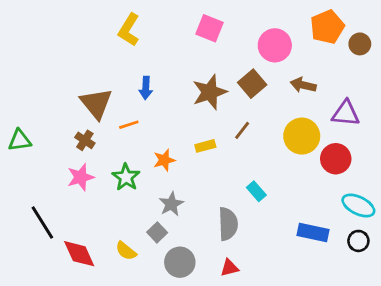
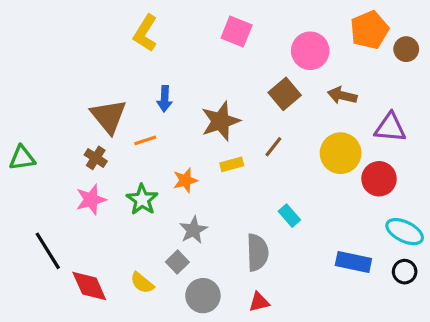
brown star: (210, 92) -> (221, 121), moved

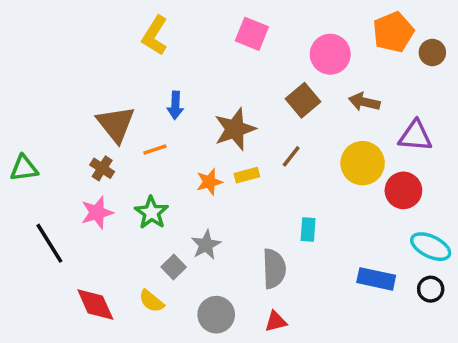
orange star: (185, 180) -> (209, 182), moved
cyan rectangle: (289, 216) -> (308, 230), turned 45
black line: (48, 251) -> (49, 243), moved
gray square: (177, 262) -> (174, 267), moved

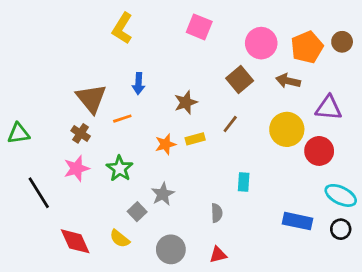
orange pentagon: (393, 32) -> (307, 47), moved
brown star: (235, 129) -> (186, 102), size x0.7
gray semicircle: (274, 269) -> (217, 213), size x0.6

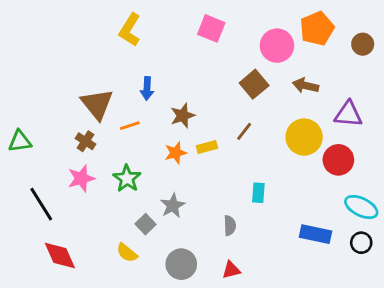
orange pentagon: (307, 47) -> (317, 28), moved
brown star: (186, 102) -> (183, 116), moved
red diamond: (75, 241) -> (60, 256), moved

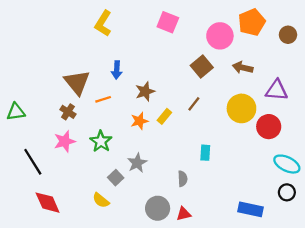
yellow rectangle: (207, 147) -> (164, 116), turned -35
blue rectangle: (316, 234) -> (251, 209), moved
gray circle: (181, 264) -> (158, 208), moved

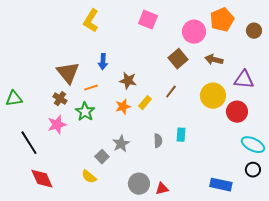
brown star: (145, 91) -> (128, 81), turned 30
green star: (101, 141) -> (85, 112), moved
gray semicircle: (183, 179) -> (158, 141), moved

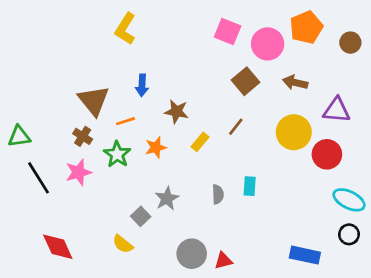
pink square: (148, 20) -> (228, 31), moved
orange star: (123, 107) -> (156, 147), moved
black line: (29, 143) -> (38, 178), moved

